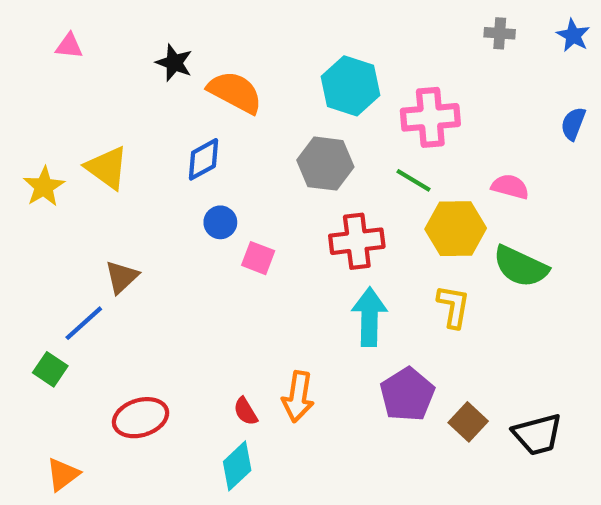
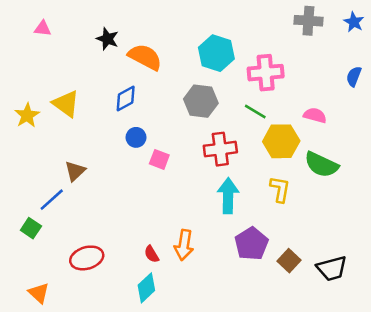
gray cross: (500, 33) -> (308, 21), size x1.5
orange triangle: (63, 474) -> (39, 293), turned -40

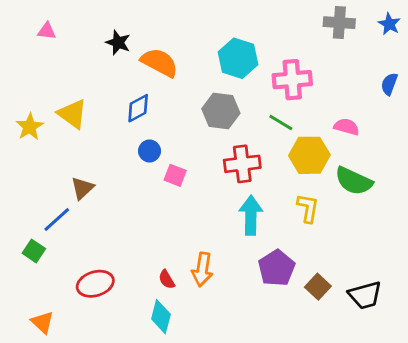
cyan diamond: (146, 288) -> (161, 317), turned -32

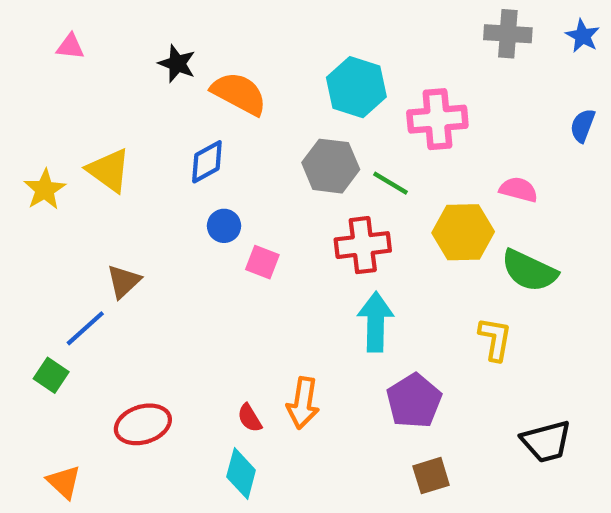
green line: (281, 122) -> (390, 183), moved
yellow L-shape: (308, 208) -> (495, 339), moved
brown square: (318, 287) -> (431, 476), moved, turned 30

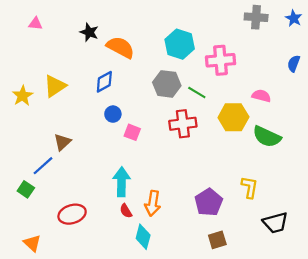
yellow triangle: (109, 170) -> (55, 86), turned 50
cyan arrow: (376, 322) -> (122, 182), moved
yellow L-shape: (495, 339) -> (250, 187), moved
cyan diamond: (241, 473) -> (143, 237), moved

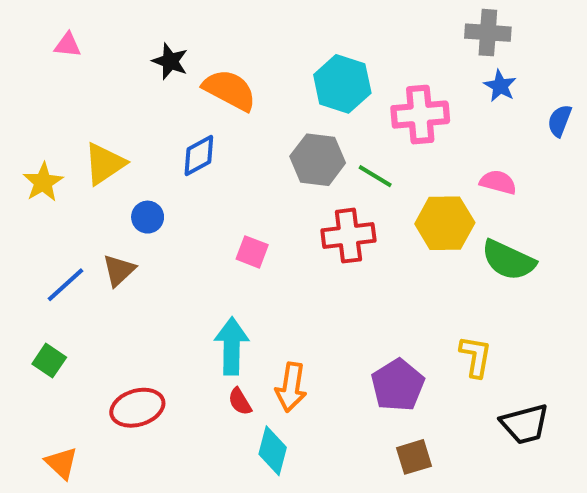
blue star: (294, 18) -> (500, 86), moved
blue circle: (113, 114) -> (148, 217), moved
blue line: (43, 166) -> (66, 285), moved

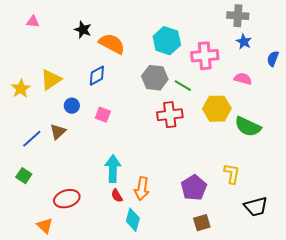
pink semicircle: (498, 182) -> (243, 79), moved
pink square: (252, 252) -> (103, 115), moved
orange triangle: (62, 463) -> (45, 226), moved

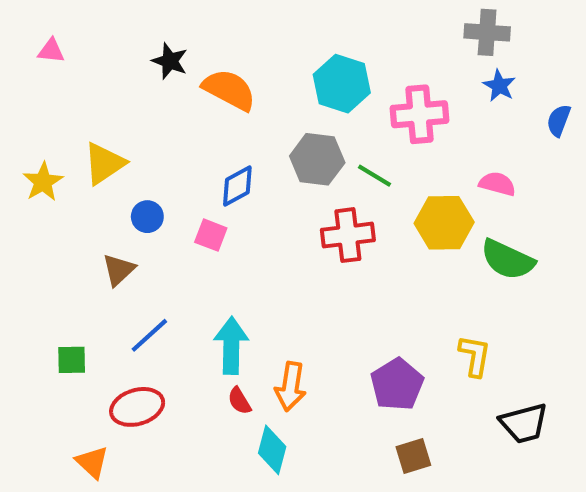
pink triangle: (33, 22) -> (51, 51), moved
blue diamond: (97, 76) -> (237, 186), moved
pink semicircle: (243, 79) -> (497, 184), moved
blue line: (32, 139) -> (149, 335), moved
green square: (24, 176) -> (72, 360), moved, turned -35

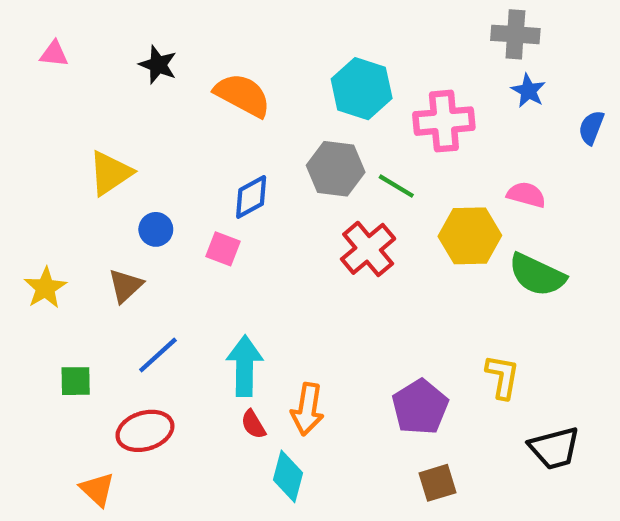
black star: (170, 61) -> (158, 65), moved
yellow star: (43, 182) -> (45, 288), moved
red cross: (348, 235) -> (368, 249), turned -33

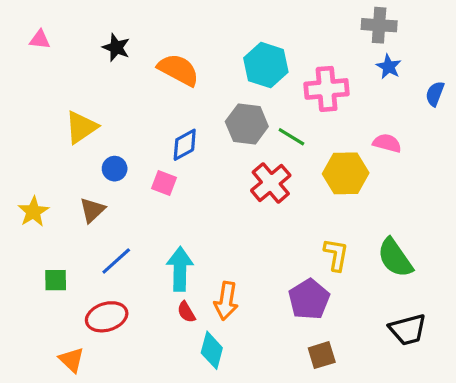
green semicircle: (537, 275) -> (395, 258), moved, turned 30
yellow L-shape: (502, 377) -> (336, 255), moved

